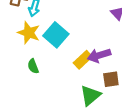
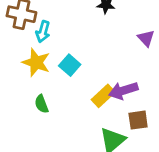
cyan square: (56, 35) -> (70, 65), size x0.7

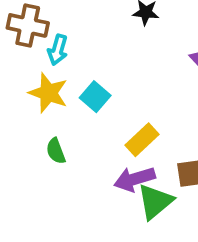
purple arrow: (123, 91) -> (135, 179), moved

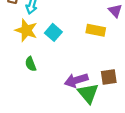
yellow rectangle: (142, 140) -> (96, 30), moved, turned 54
green triangle: (155, 202) -> (88, 93), turned -30

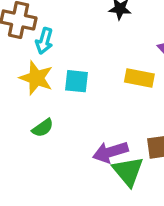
cyan square: (53, 32) -> (76, 81), turned -35
green semicircle: (31, 64) -> (43, 128), turned -104

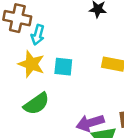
green semicircle: (43, 128) -> (36, 104), size x1.5

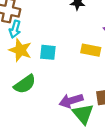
cyan arrow: (38, 35) -> (15, 29), moved

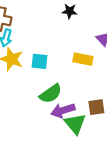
green semicircle: (25, 84) -> (51, 94), moved

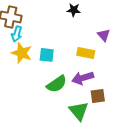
purple arrow: (63, 110) -> (83, 78), moved

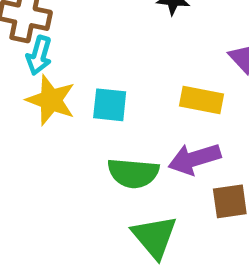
green semicircle: (57, 84) -> (133, 173), turned 40
green triangle: (79, 111) -> (154, 237), moved

